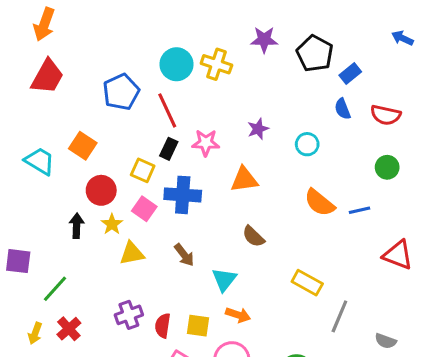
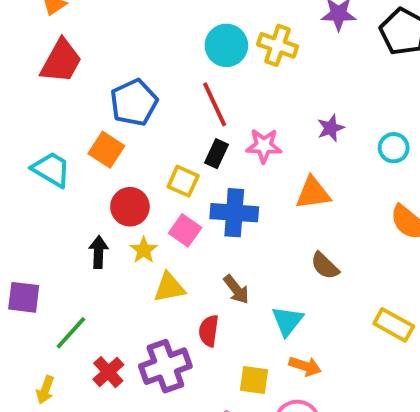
blue pentagon: (121, 92) -> (134, 102), moved
purple cross: (129, 315) -> (165, 366), size x1.4
red semicircle: (163, 326) -> (209, 331), moved
red cross: (69, 329) -> (108, 372), moved

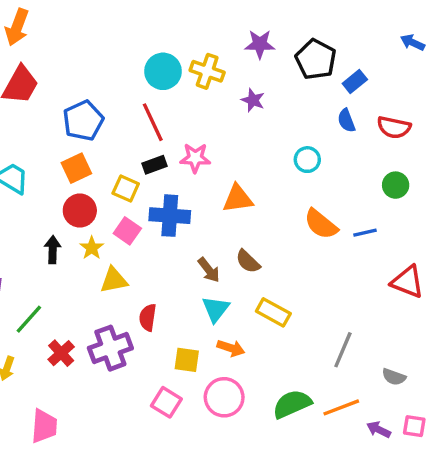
purple star: (331, 128) -> (253, 100), moved, turned -30
orange square: (106, 150) -> (76, 168), moved, turned 32
black rectangle: (217, 154) -> (155, 165), turned 45
brown arrow: (236, 289) -> (209, 270), moved
yellow rectangle: (394, 325) -> (273, 312), moved

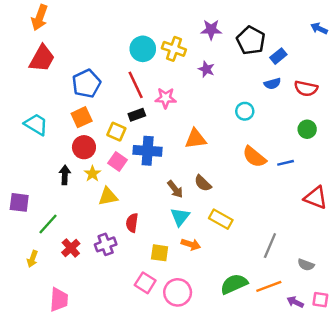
blue semicircle: (346, 121) -> (272, 84), turned -84
pink star: (195, 158) -> (166, 98), moved
purple cross: (110, 348) -> (106, 244), size x0.7
pink circle: (224, 397) -> (178, 292), moved

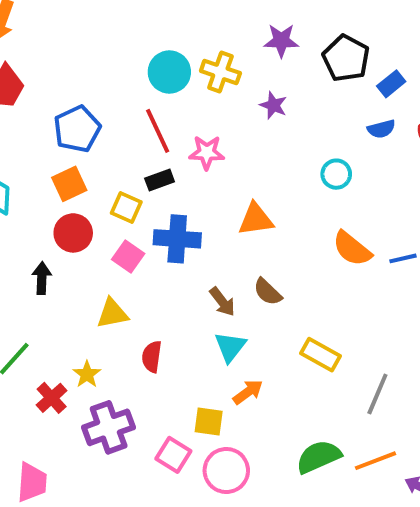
yellow star: (92, 174) -> (87, 374), moved
yellow rectangle: (221, 219) -> (321, 355), moved
purple cross: (106, 244) -> (109, 427), moved, size x1.4
orange arrow: (191, 244) -> (248, 392), turned -54
yellow square: (160, 253) -> (209, 421), moved

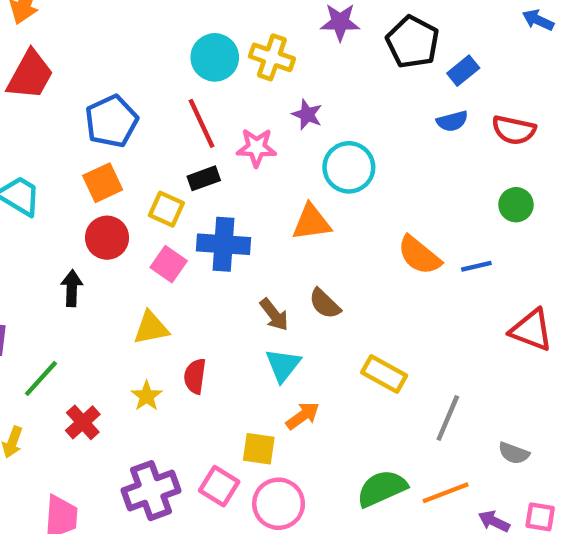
purple star: (273, 105) -> (307, 115), moved
cyan circle: (336, 174) -> (349, 167), moved, size x1.5
yellow star: (87, 374) -> (147, 396), moved
purple cross: (109, 427) -> (151, 491), moved

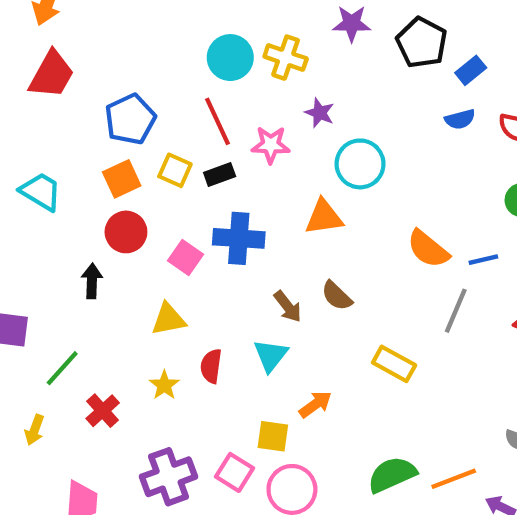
yellow square: (166, 209) -> (175, 170), moved
cyan triangle: (283, 365) -> (271, 355), moved
gray line: (448, 418) -> (456, 311), moved

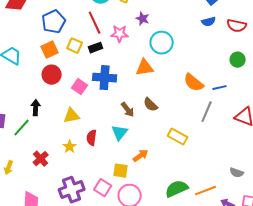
black arrow: (92, 281) -> (36, 108), moved
green line: (62, 368) -> (22, 128), moved

